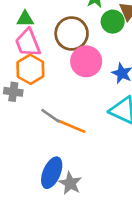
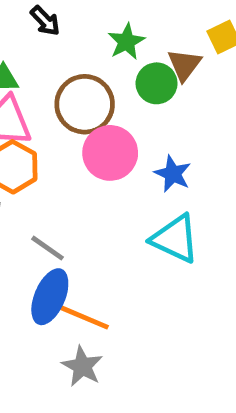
orange line: (72, 126) -> (85, 318), moved
blue ellipse: (52, 173) -> (50, 297), moved

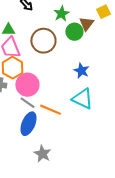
pink circle: (110, 153) -> (27, 85), moved
orange line: (85, 318) -> (50, 110), moved

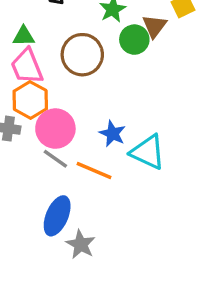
blue star: (81, 71) -> (113, 134), moved
blue ellipse: (28, 124) -> (57, 216), moved

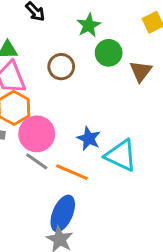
brown triangle: (154, 26) -> (141, 71), moved
brown circle: (82, 55) -> (61, 67), size x0.7
blue ellipse: (57, 216) -> (63, 213), moved

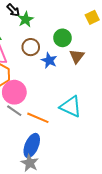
green star: (89, 25) -> (26, 19), moved
brown triangle: (141, 71) -> (77, 56), moved
blue star: (89, 138) -> (49, 60), moved

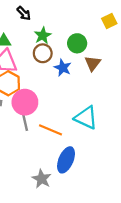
green star: (26, 19) -> (43, 36), moved
gray line: (14, 111) -> (25, 122), turned 42
blue ellipse: (32, 146) -> (66, 160), moved

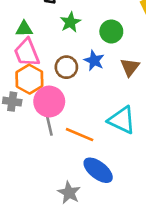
brown circle: (43, 53) -> (66, 67), moved
brown triangle: (93, 63) -> (130, 67), moved
blue ellipse: (66, 160) -> (98, 170), turned -75

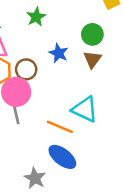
green circle: (111, 31) -> (92, 34), moved
brown circle: (66, 67) -> (26, 69), moved
orange line: (80, 135) -> (60, 127), moved

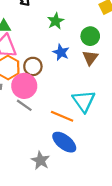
green star: (36, 17) -> (56, 21), moved
cyan triangle: (85, 109) -> (84, 101), turned 30
gray line: (16, 114) -> (24, 105), turned -42

